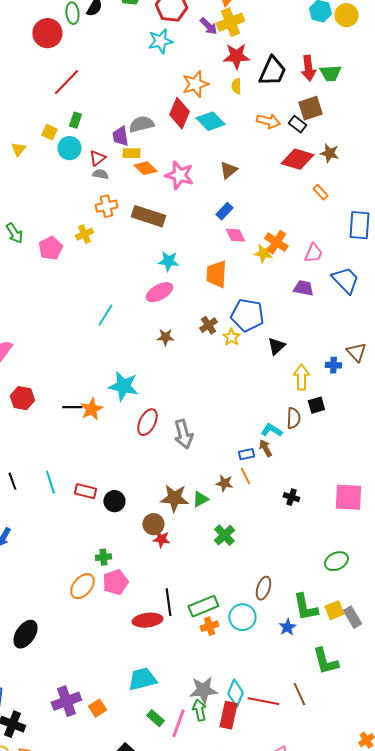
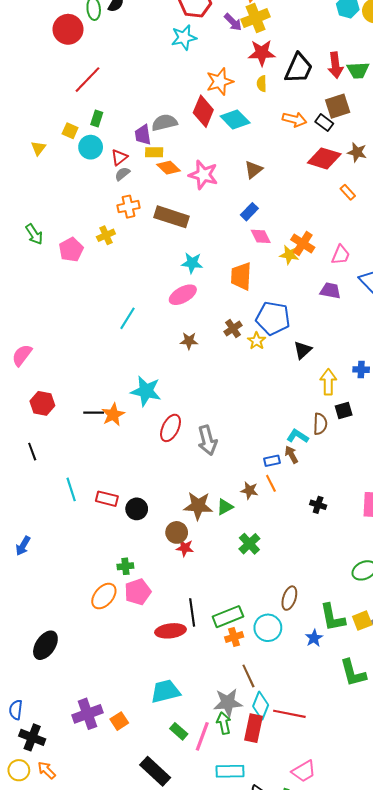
gray semicircle: (100, 174) -> (122, 174), turned -49
black line: (12, 481) -> (32, 452), moved
brown line: (299, 694) -> (248, 676), moved

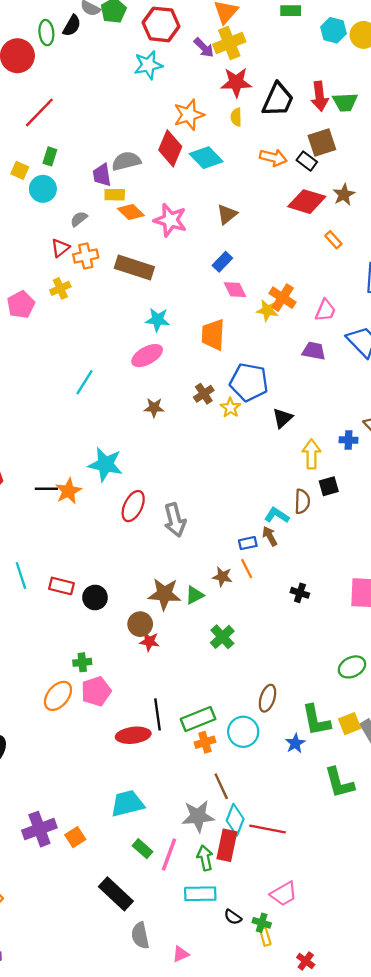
brown star: (357, 152) -> (344, 195), turned 30
red triangle: (119, 157) -> (60, 248), moved
green arrow: (224, 723) -> (205, 858), moved

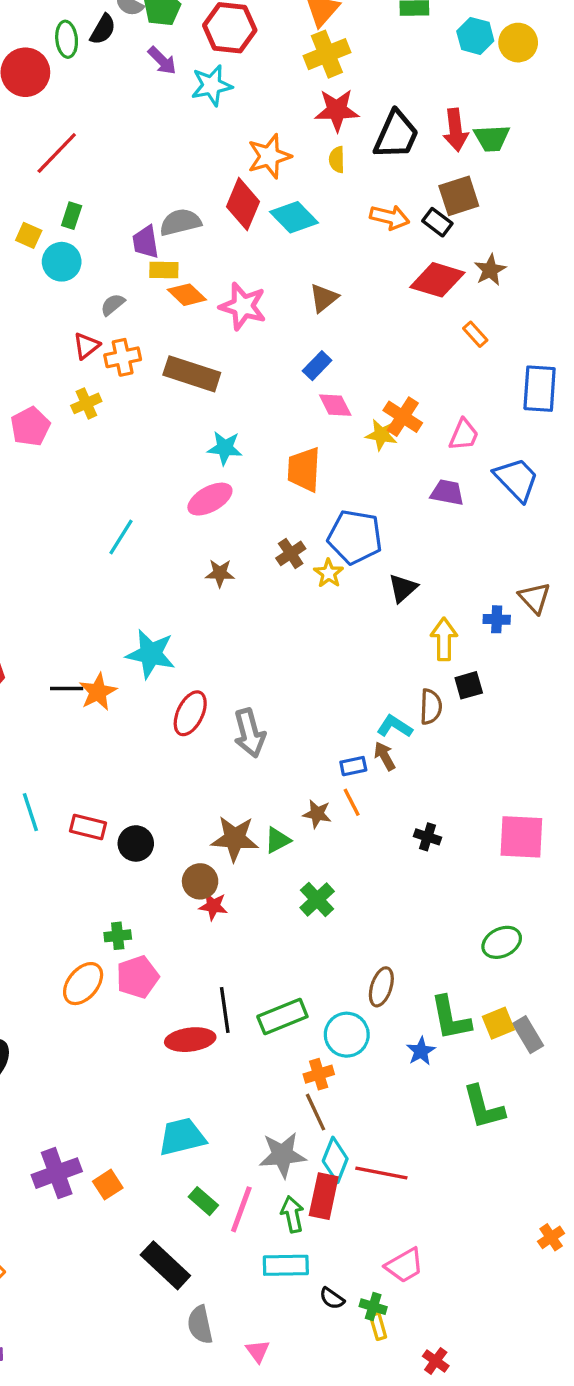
purple arrow: (204, 48) -> (162, 61), moved
orange cross: (205, 742) -> (319, 1074), moved
pink triangle: (181, 954) -> (258, 1351), turned -42

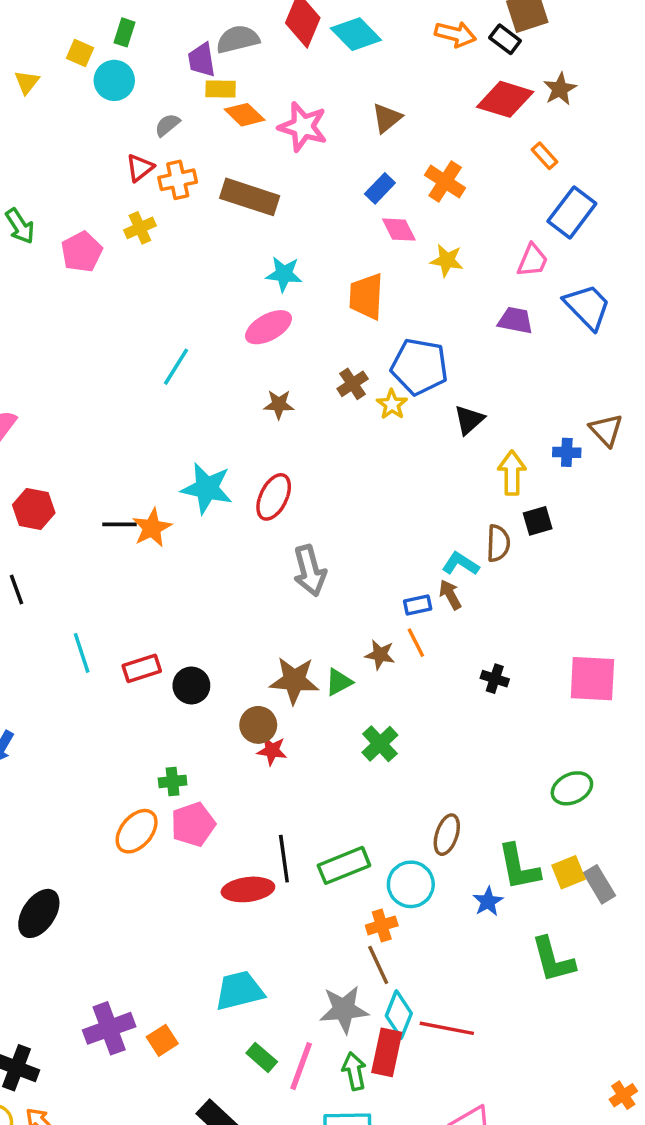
blue rectangle: (540, 389) -> (572, 212), moved, turned 33
orange cross: (403, 417) -> (445, 182), moved
red ellipse: (190, 713) -> (274, 497), moved
red rectangle: (88, 827) -> (142, 668), turned -32

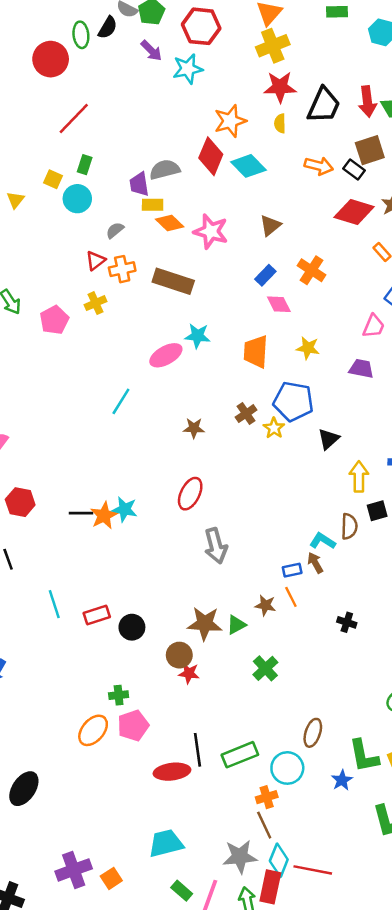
yellow star: (447, 260) -> (308, 348), moved
pink ellipse: (269, 327) -> (166, 355), moved
cyan star: (207, 488) -> (125, 509), moved, size x0.7

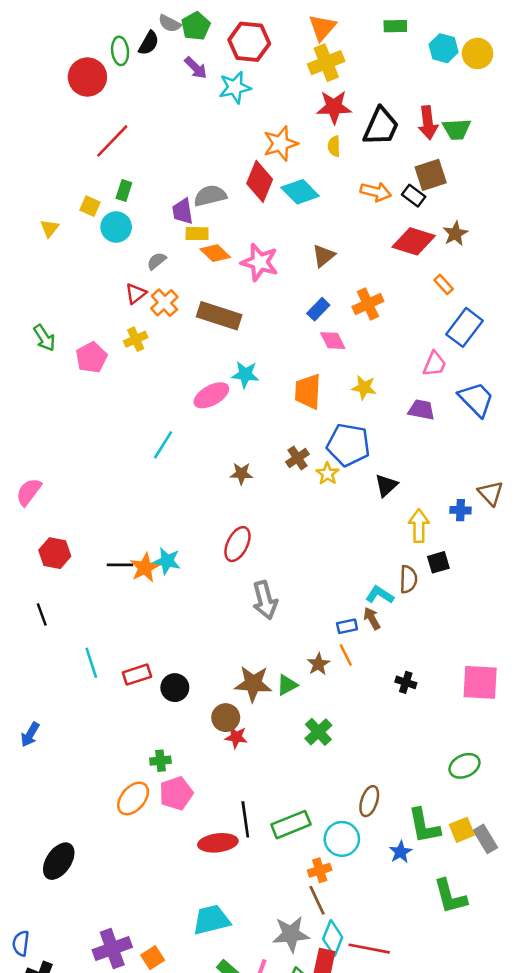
orange cross: (122, 269) -> (164, 303), turned -30
orange cross: (312, 270) -> (368, 304), turned 32
brown star: (265, 605) -> (318, 664), turned 30

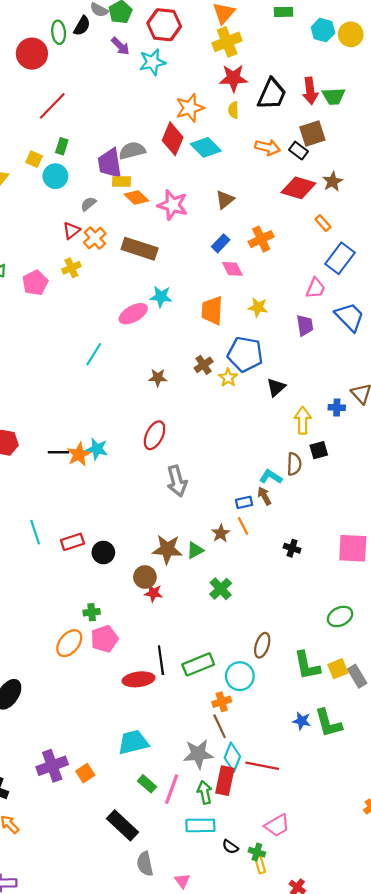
purple trapezoid: (183, 211) -> (110, 163), size x1.4
purple trapezoid: (421, 410) -> (305, 325), turned 70
blue star: (401, 852) -> (302, 721), moved, turned -30

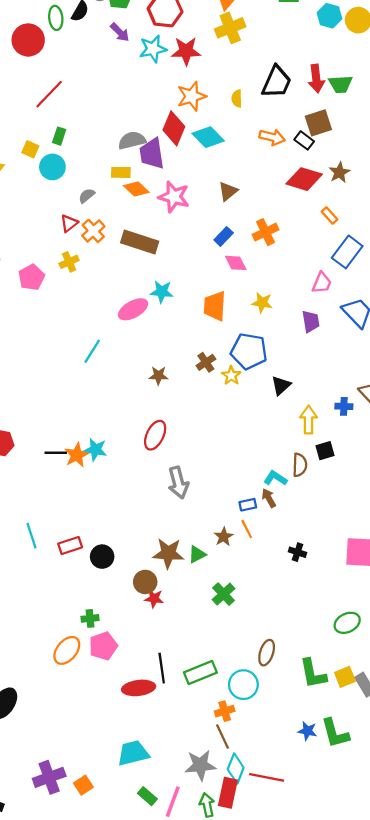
red star: (233, 78) -> (186, 51), moved
purple trapezoid: (110, 163) -> (152, 154), moved

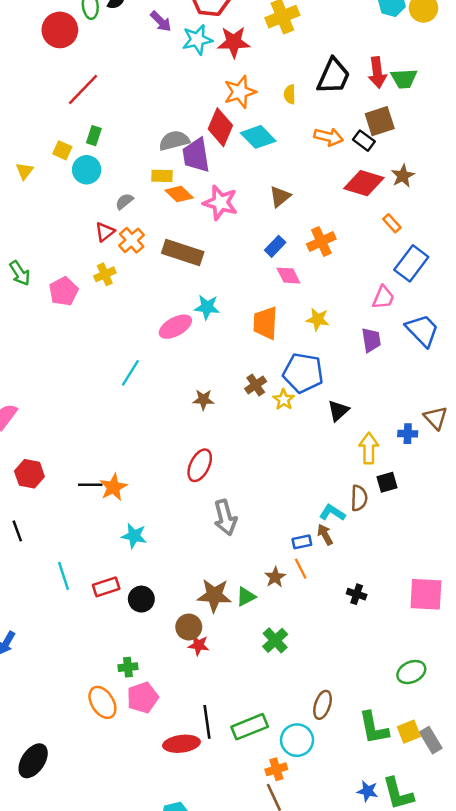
cyan star: (96, 450) -> (134, 536), moved
orange ellipse: (67, 650) -> (102, 702), turned -72

